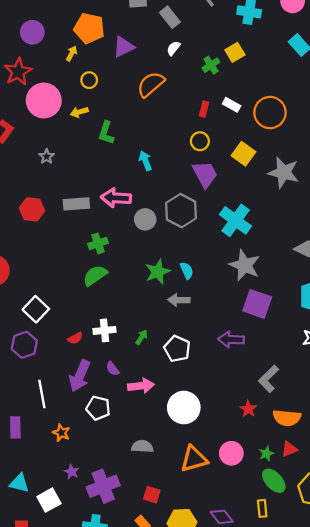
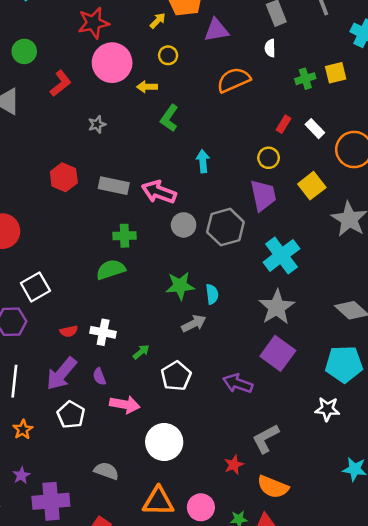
white semicircle: (173, 48) -> (270, 48), turned -56
gray arrow: (179, 300) -> (194, 324), turned 135

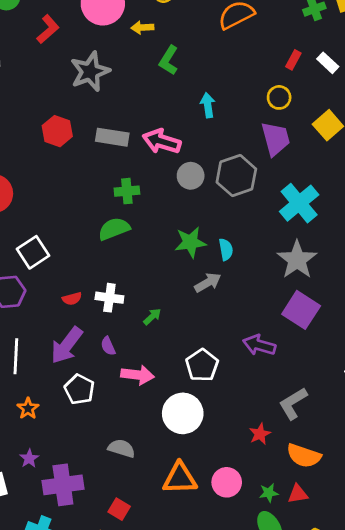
gray star: (97, 124) -> (90, 72), size x2.0
white pentagon: (176, 376) -> (202, 365), moved

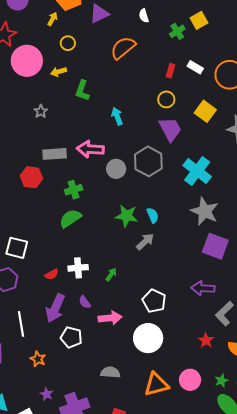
gray star: (90, 72) -> (41, 111), moved, size x0.5
red hexagon: (57, 131) -> (31, 177), moved
green star: (190, 242) -> (126, 216), turned 30
white square: (33, 252) -> (17, 248), turned -30
purple arrow: (259, 345) -> (203, 288), moved

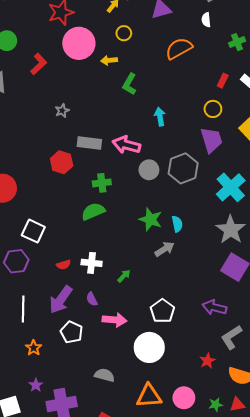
gray star: (41, 111) -> (62, 111), moved

